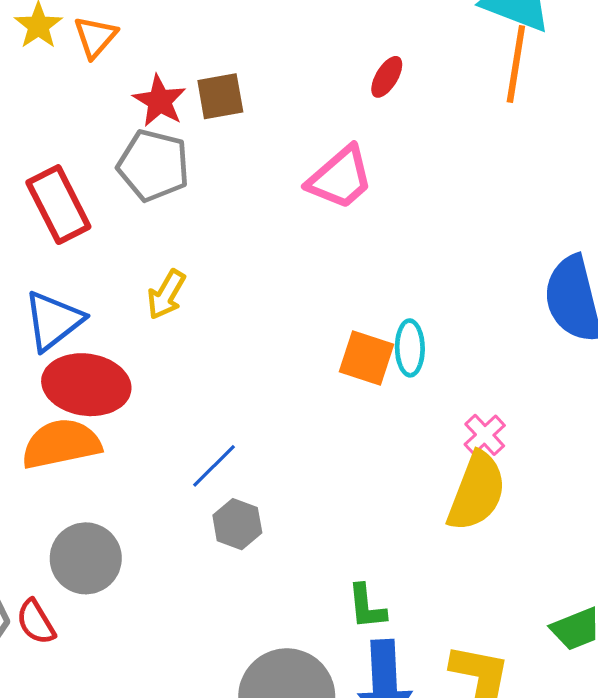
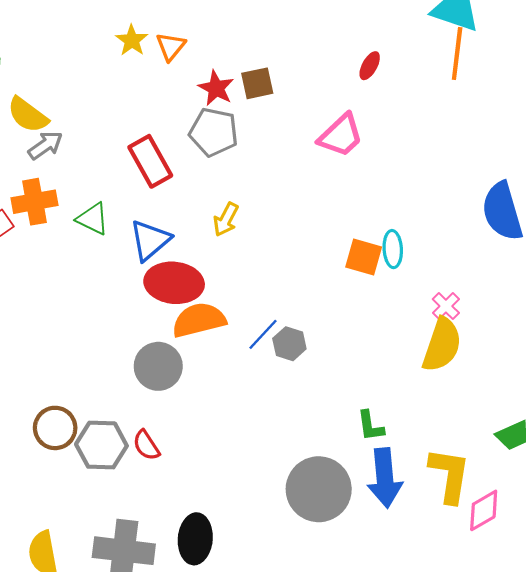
orange semicircle: (61, 444) -> (199, 320), moved
gray hexagon: (237, 524) -> (289, 344), moved
gray circle: (86, 558) -> (158, 366), moved

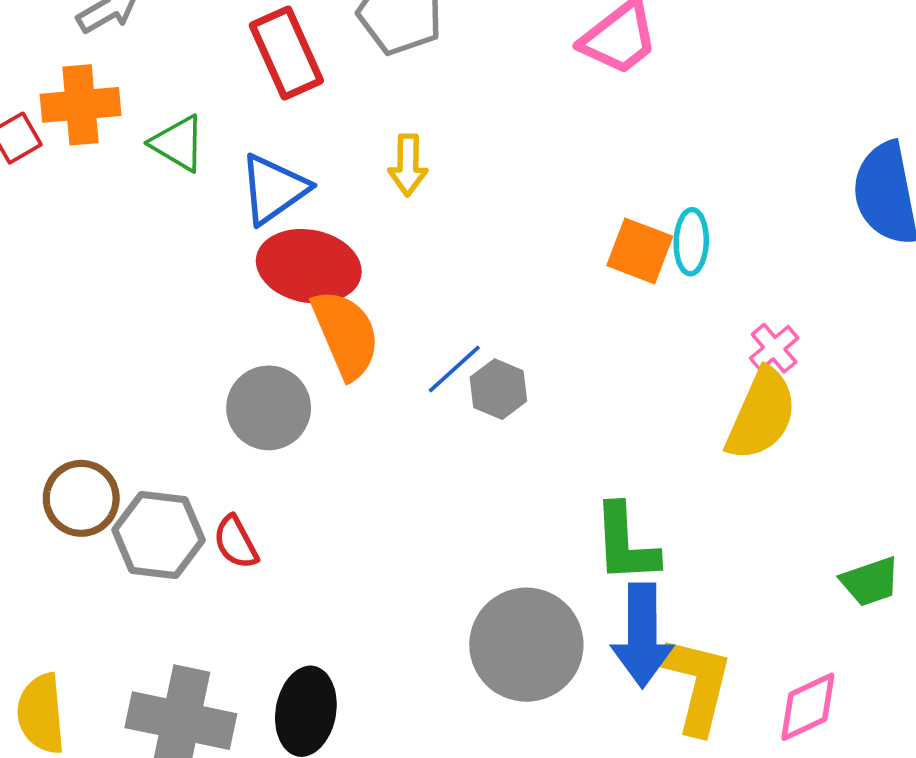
yellow arrow: (226, 219) -> (408, 165), turned -32
orange semicircle: (199, 320) -> (346, 334), turned 76
green L-shape: (370, 426) -> (626, 543), size x1.5
yellow L-shape: (450, 475) -> (697, 685), moved

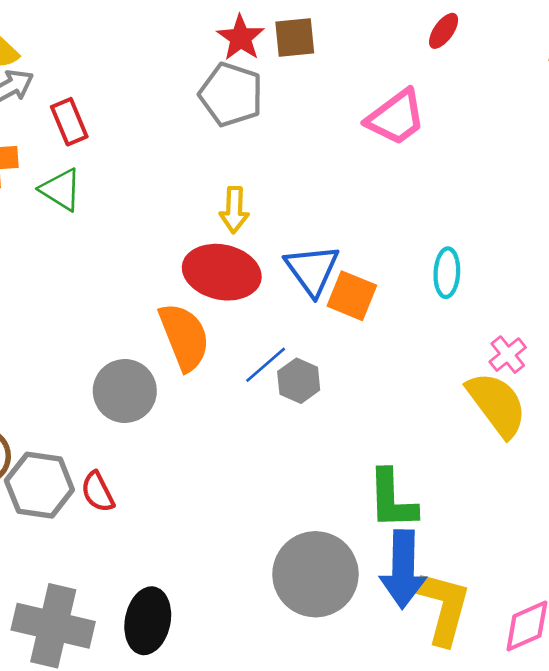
red rectangle: (286, 53) -> (69, 122), moved, size x0.7
blue triangle: (274, 189) -> (312, 270), moved, turned -32
orange square: (640, 251) -> (352, 296), moved
red ellipse: (309, 266) -> (222, 272), moved
yellow semicircle: (761, 414) -> (497, 404), turned -62

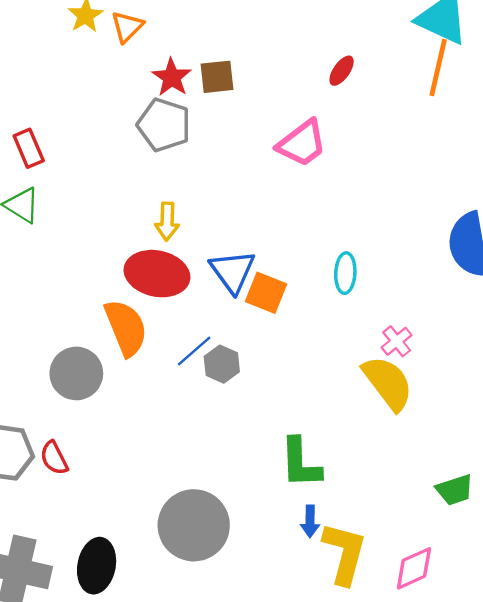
blue arrow: (403, 569) -> (310, 521), size x0.5
gray circle: (315, 574) -> (194, 525), moved

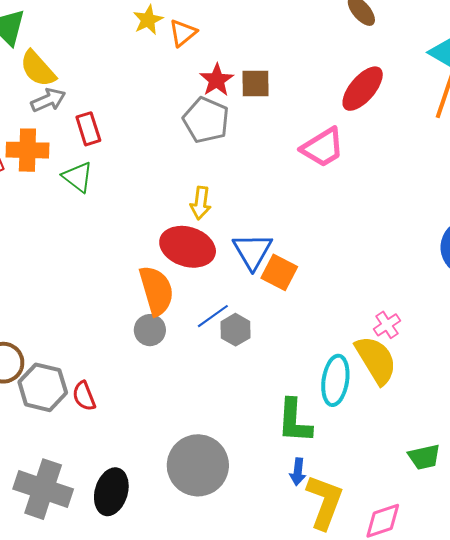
red ellipse: (342, 71) -> (363, 89), size x1.8
cyan ellipse: (345, 273) -> (335, 380), moved, size x1.4
gray circle: (76, 373) -> (150, 330), moved, size x0.7

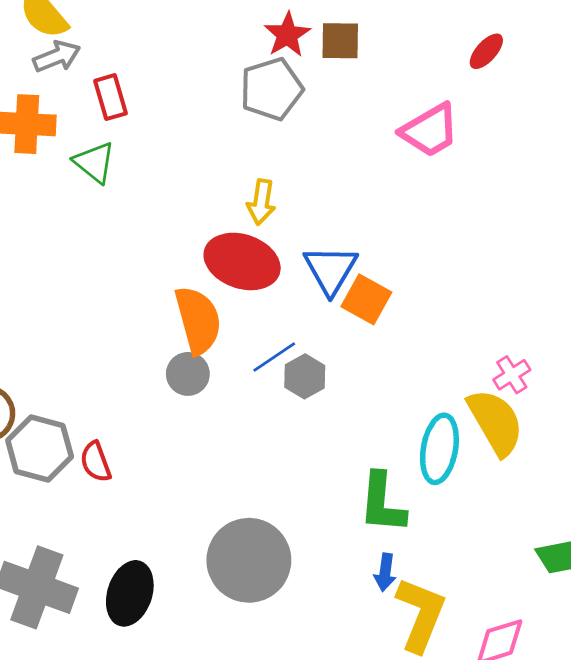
red ellipse: (363, 89) -> (486, 51), size x0.6
gray pentagon: (206, 120) -> (271, 89), turned 30

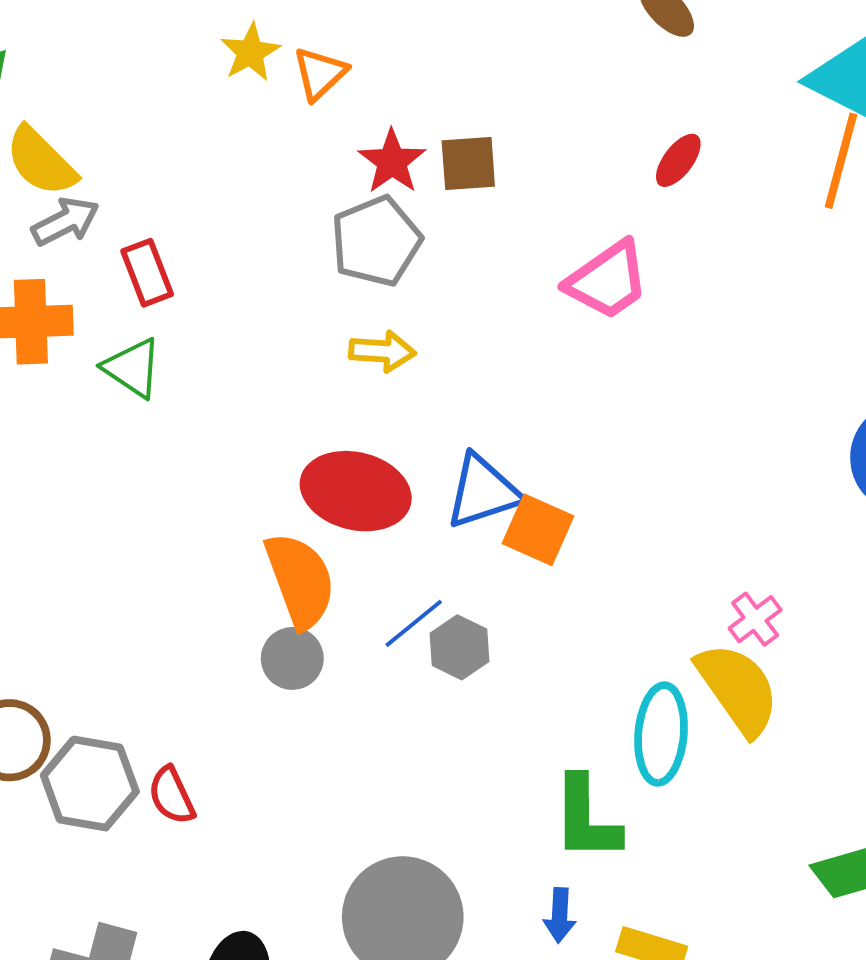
yellow arrow: (261, 202) -> (382, 351), moved, turned -90
blue triangle: (331, 270) -> (483, 492), turned 46
blue arrow: (385, 572) -> (560, 915), moved

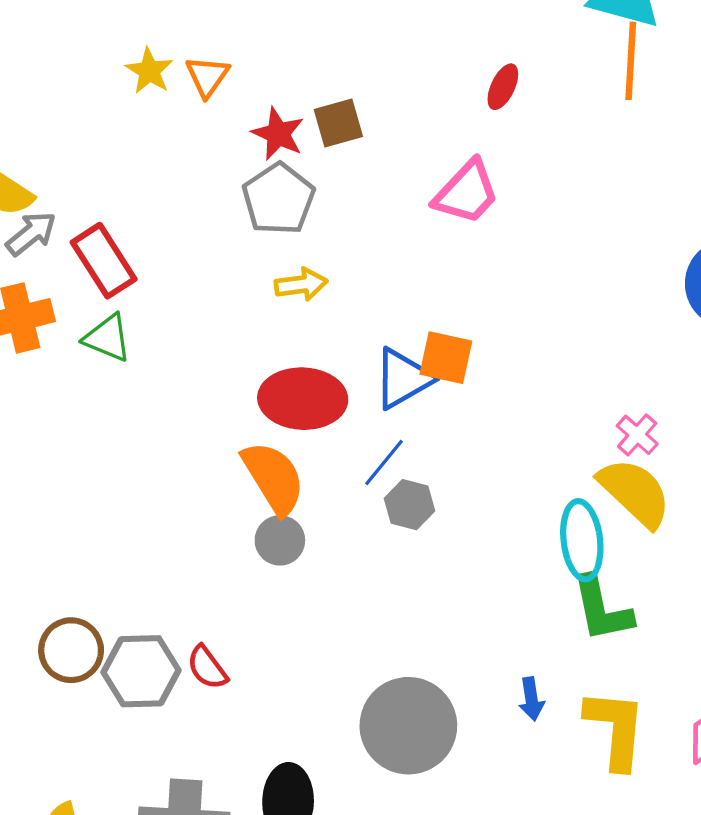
red rectangle: (147, 273) -> (104, 261), size x1.4
orange square: (538, 530) -> (446, 358), moved
blue line: (414, 623) -> (384, 462), moved
green L-shape: (586, 818) -> (602, 609), moved

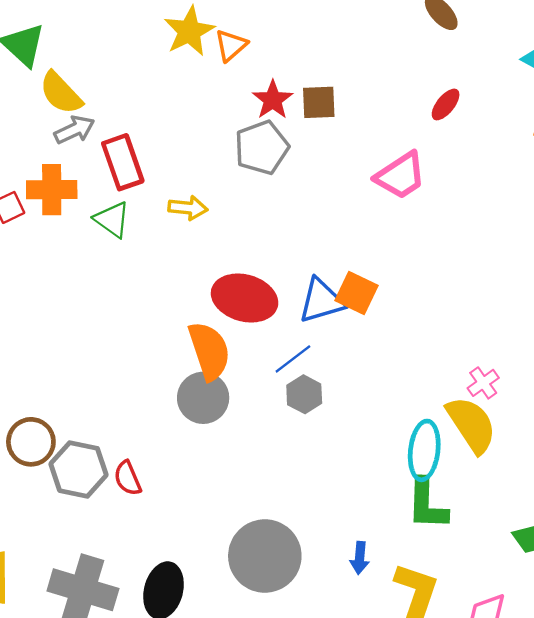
yellow star: (149, 71) -> (189, 31), size x1.4
yellow arrow: (301, 284) -> (188, 208), moved
gray circle: (280, 540) -> (203, 398), size x1.4

